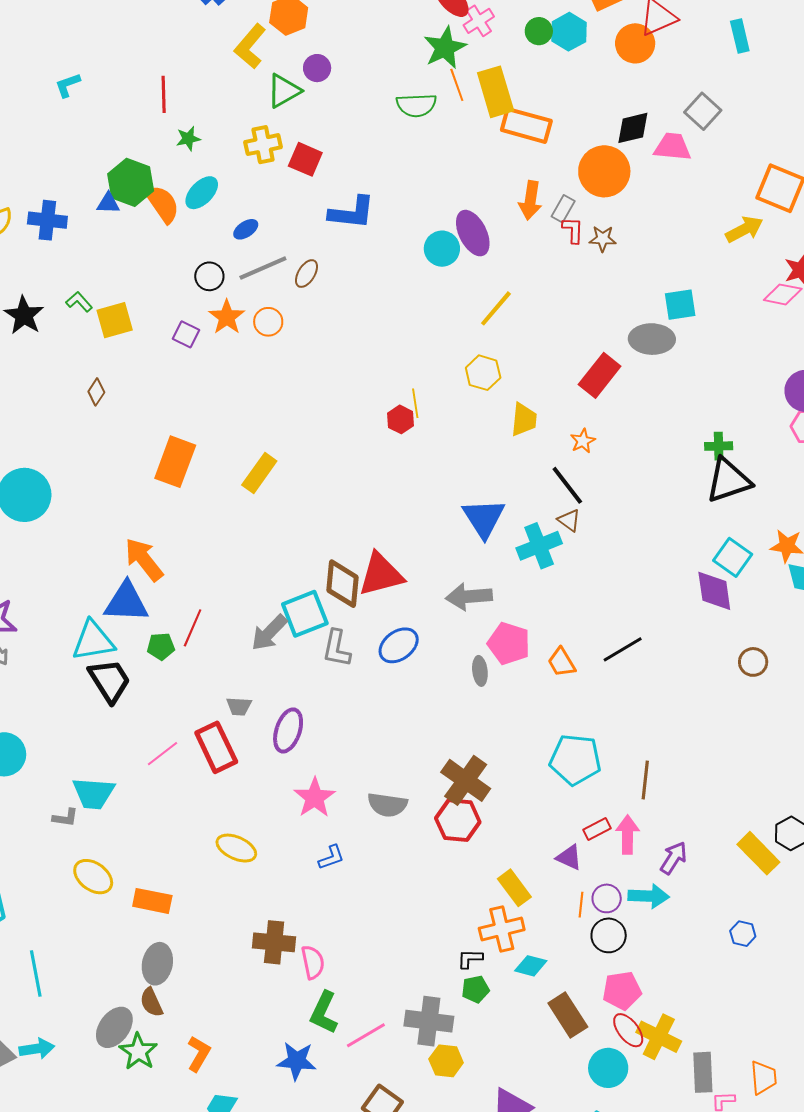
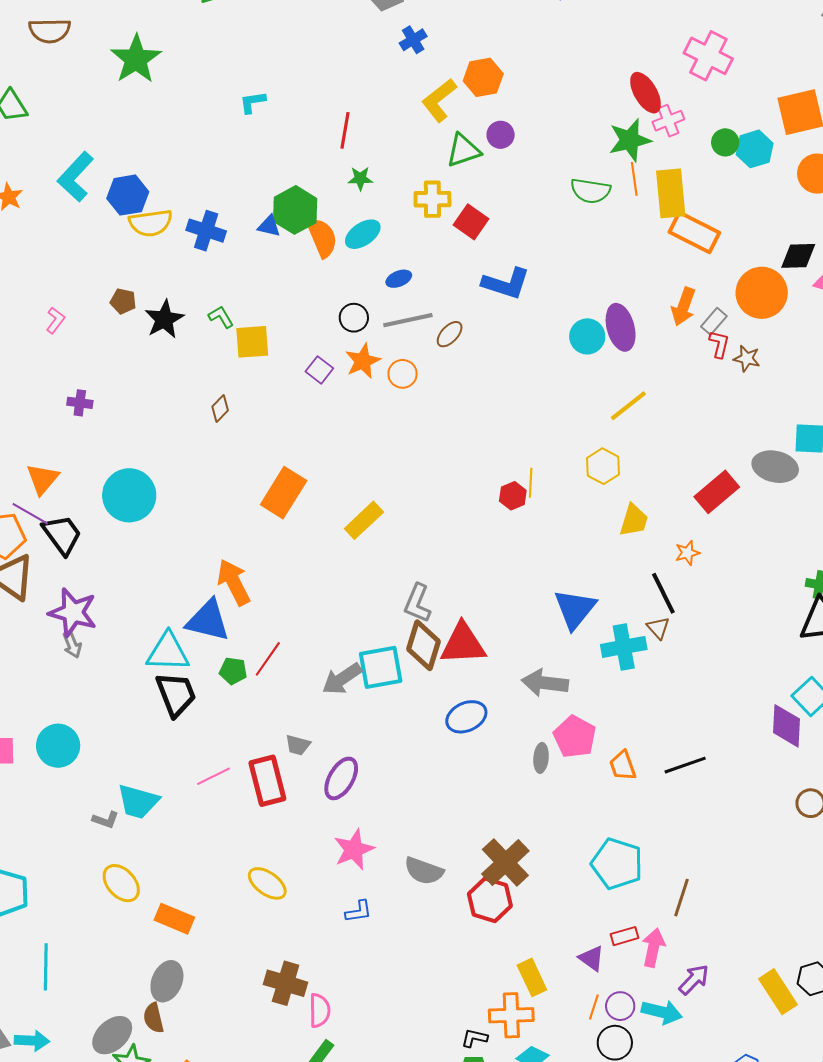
gray L-shape: (337, 648) -> (417, 603), moved

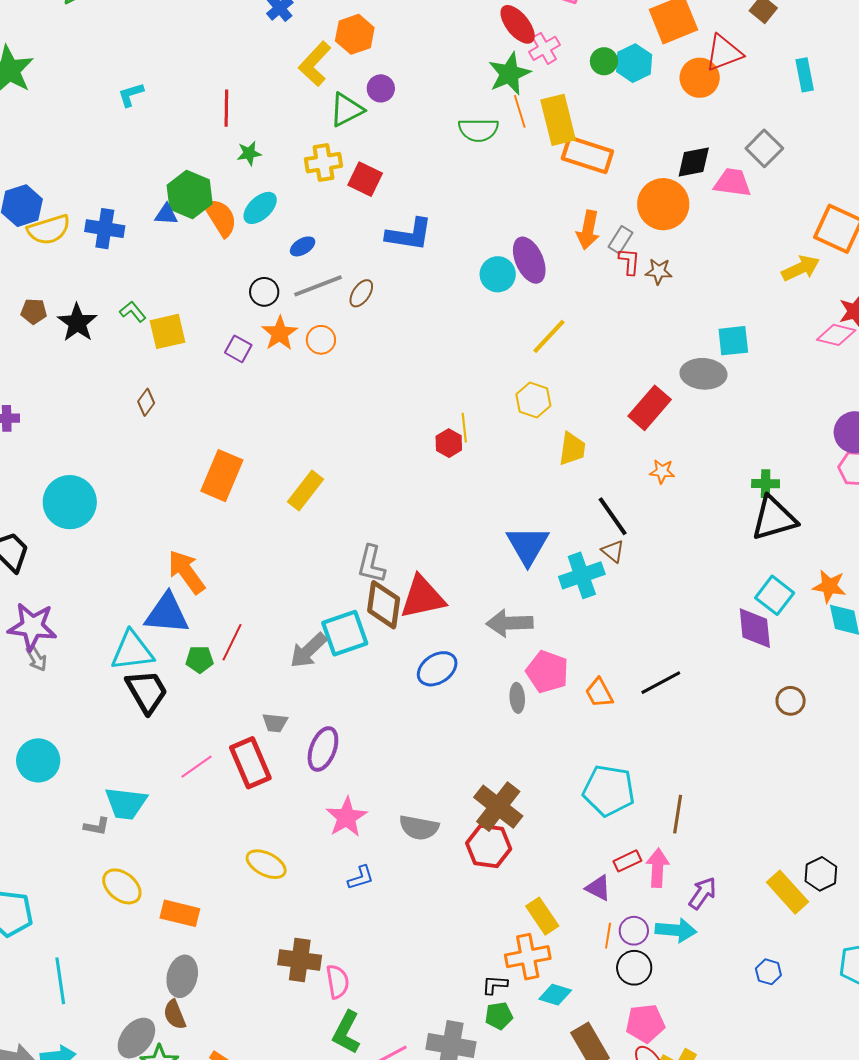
orange star: (687, 553) -> (662, 471), moved, turned 30

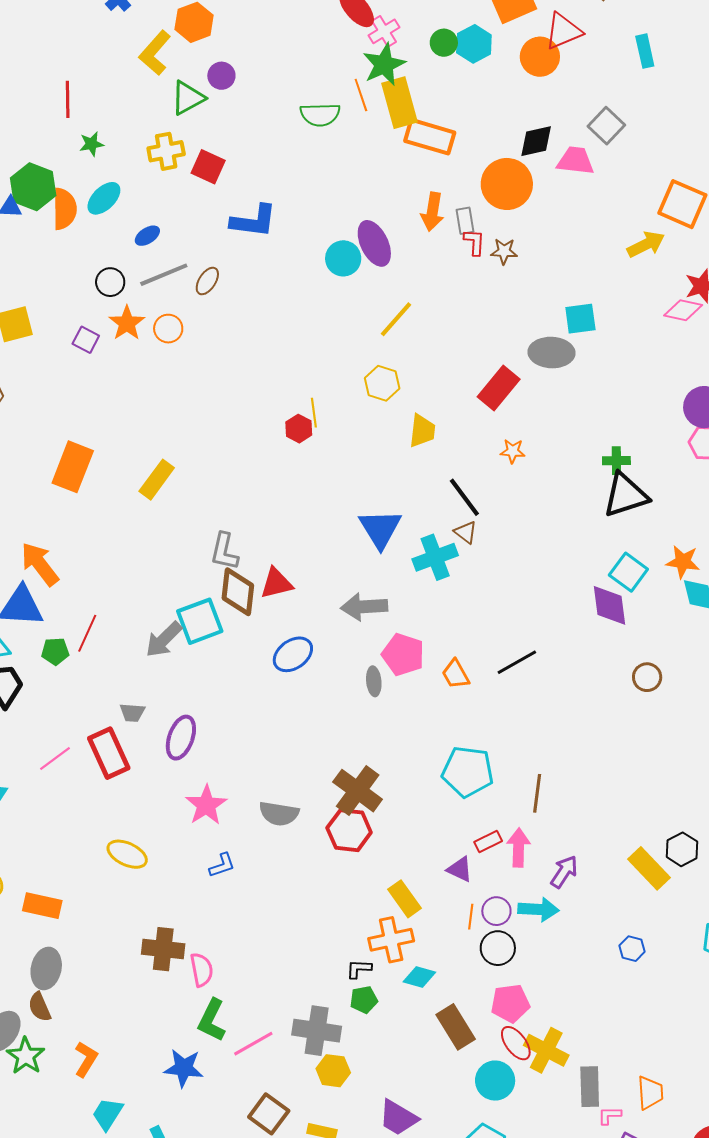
green star: (509, 74) -> (384, 64), moved
orange semicircle: (220, 217) -> (65, 209), turned 33
gray rectangle: (621, 240) -> (465, 221), turned -40
red triangle: (422, 597) -> (276, 583), size x0.7

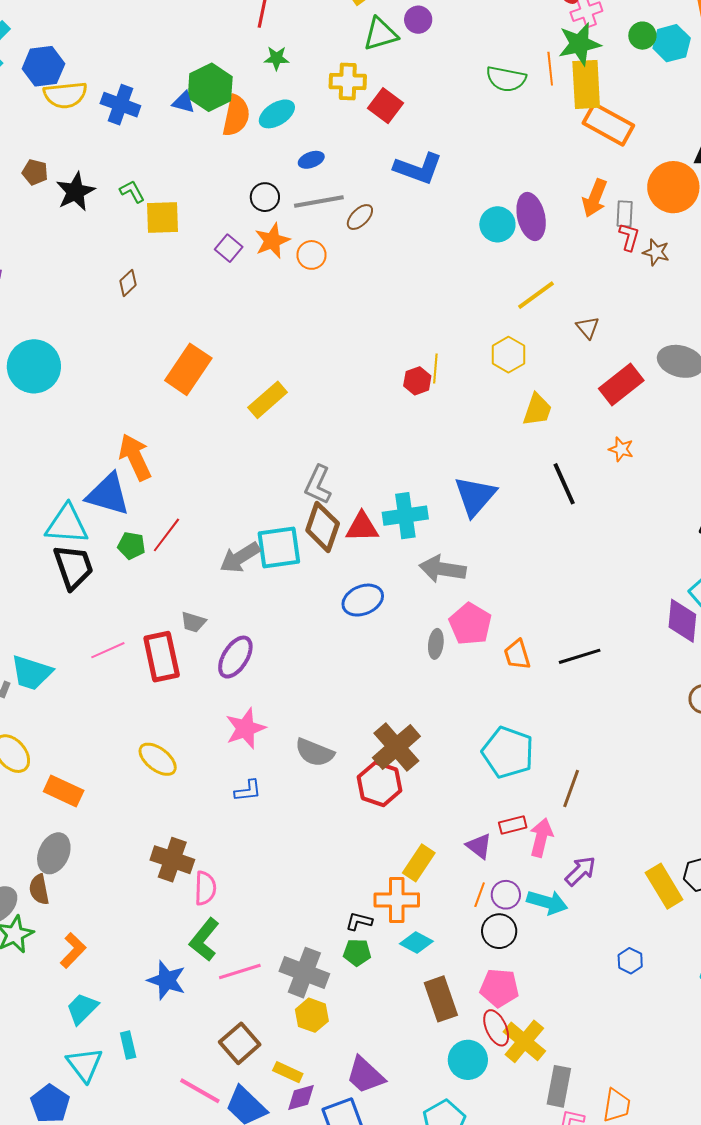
brown triangle: (466, 532) -> (588, 328), moved
cyan cross: (435, 557) -> (405, 516), moved
yellow rectangle: (405, 899) -> (419, 863), turned 57

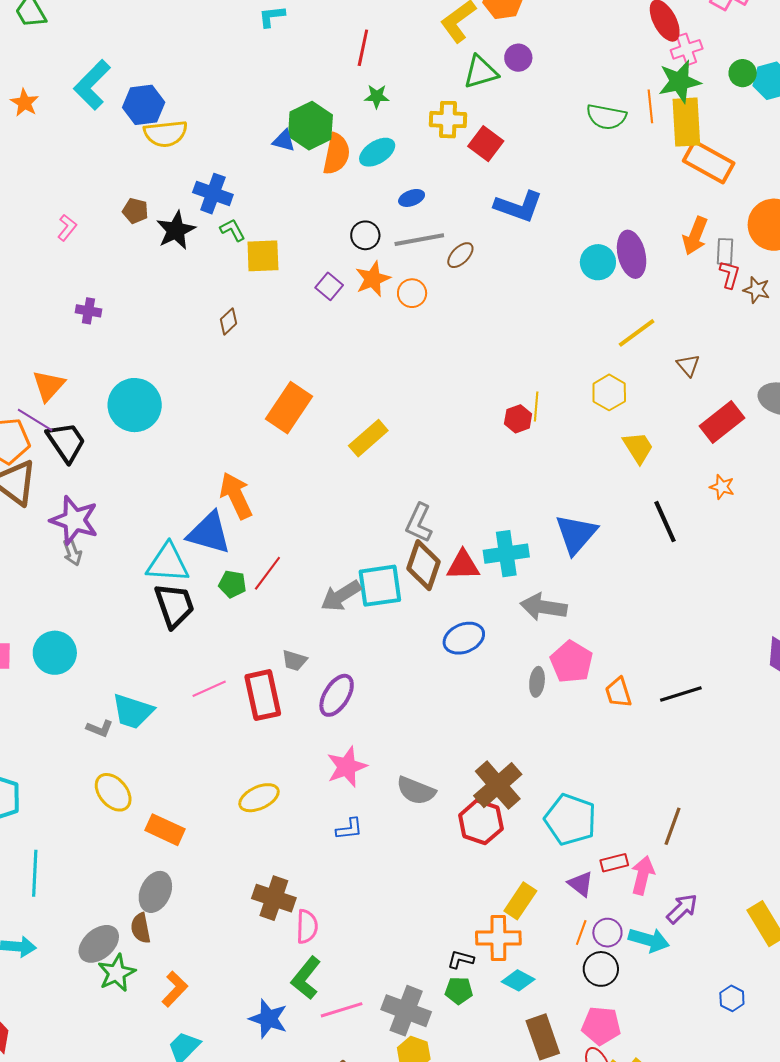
blue cross: (120, 105) -> (213, 194), moved
yellow trapezoid: (537, 410) -> (638, 448), turned -51
cyan pentagon: (508, 752) -> (570, 820), moved
yellow ellipse: (158, 759) -> (259, 798), turned -63

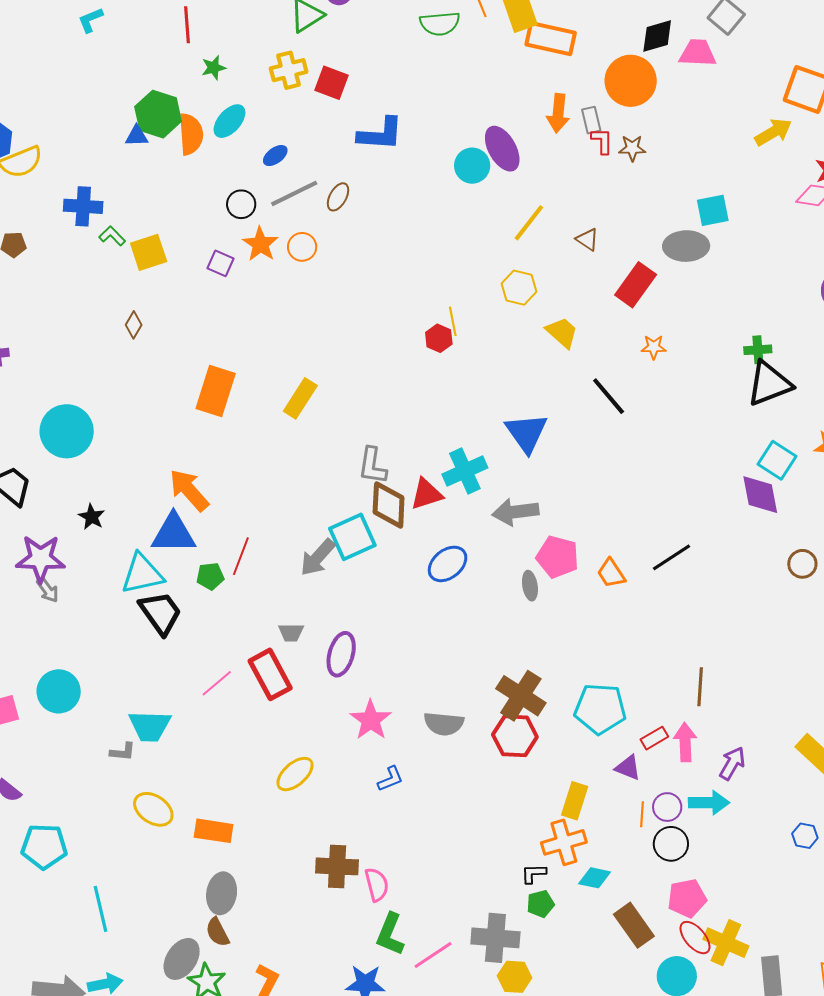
black star: (176, 230) -> (92, 517), moved, size x0.7

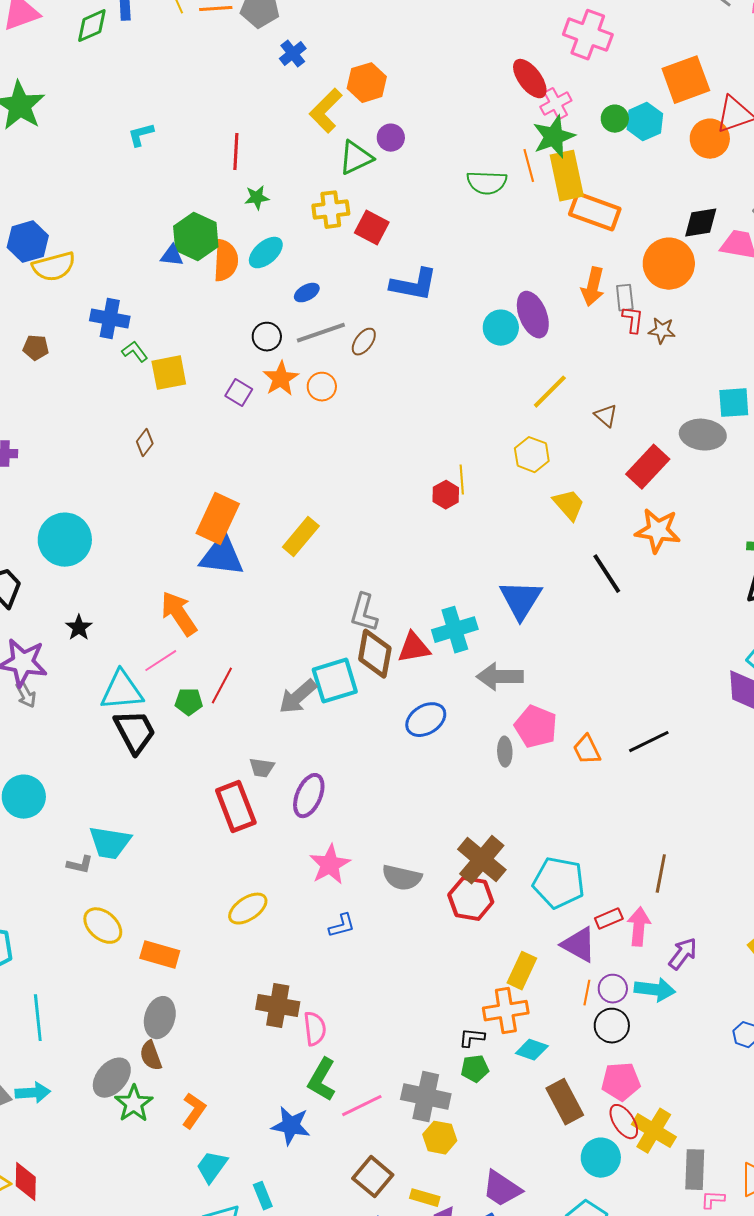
orange star: (654, 347) -> (658, 531), size x1.8
blue triangle: (173, 534) -> (222, 556), moved
pink line: (217, 683) -> (161, 661), moved
purple triangle: (628, 768) -> (579, 945), size x1.4

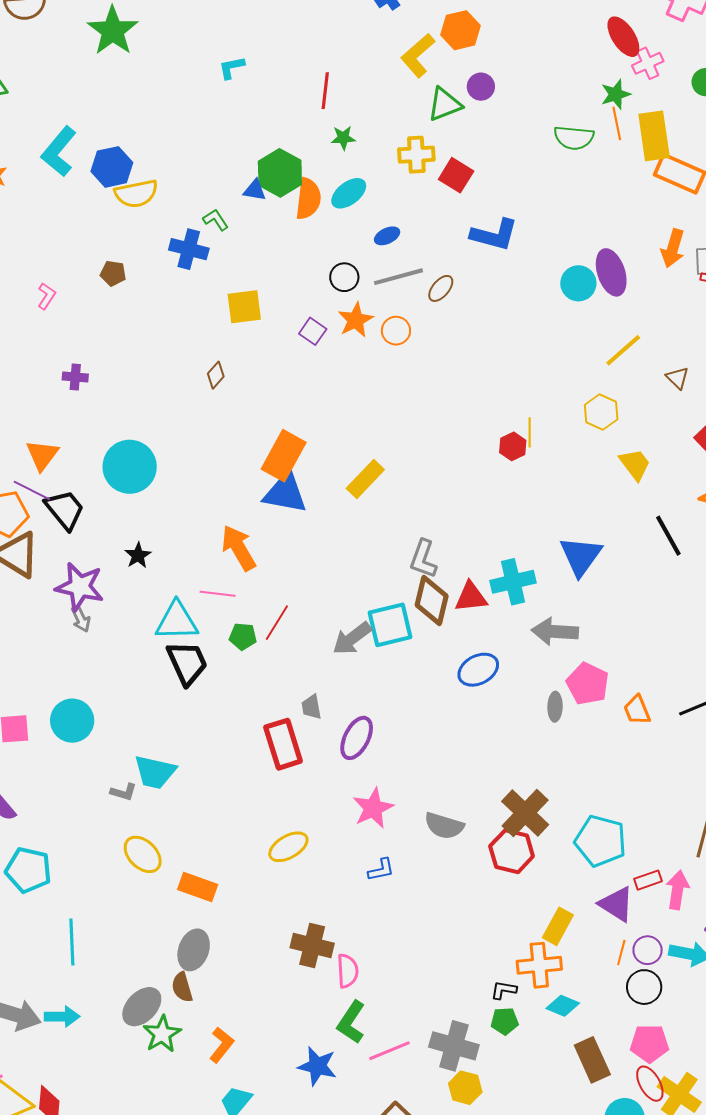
green star: (554, 137) -> (616, 94), moved, size x0.7
green L-shape: (135, 352) -> (216, 220), moved
pink line: (161, 661) -> (218, 594), turned 36
gray trapezoid: (262, 768) -> (311, 707), turned 68

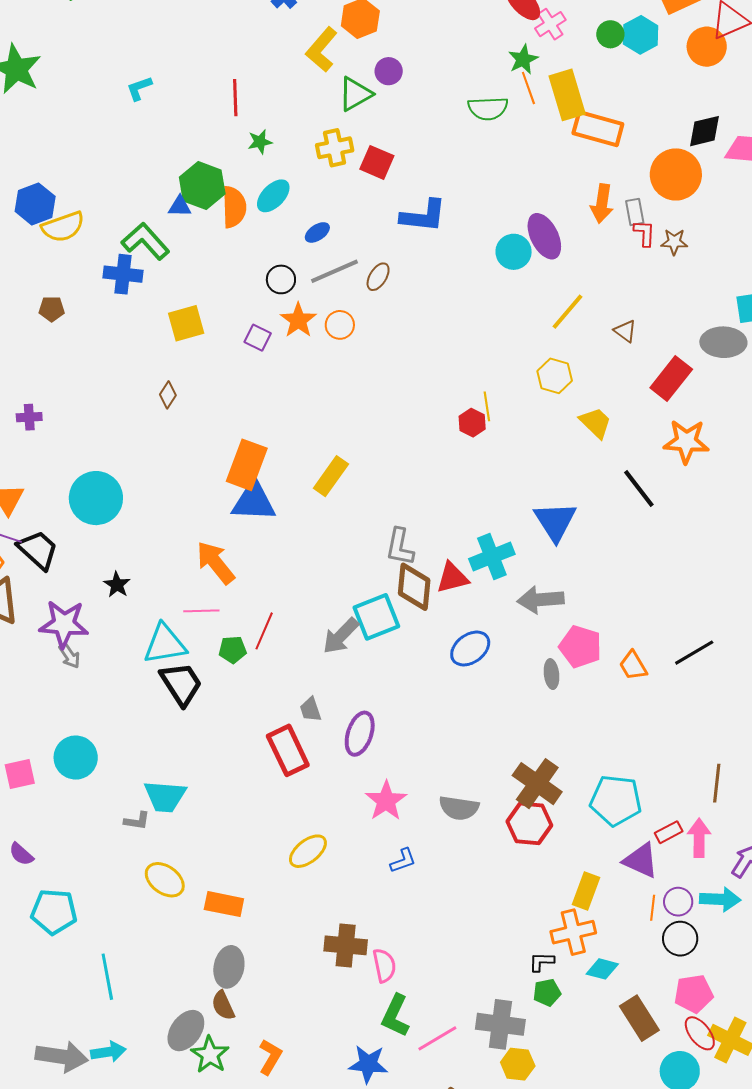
green L-shape: (216, 220) -> (145, 241), size x1.8

